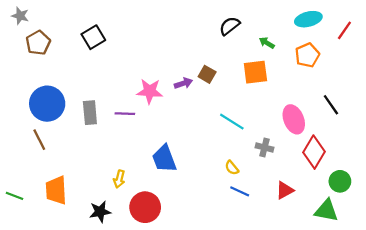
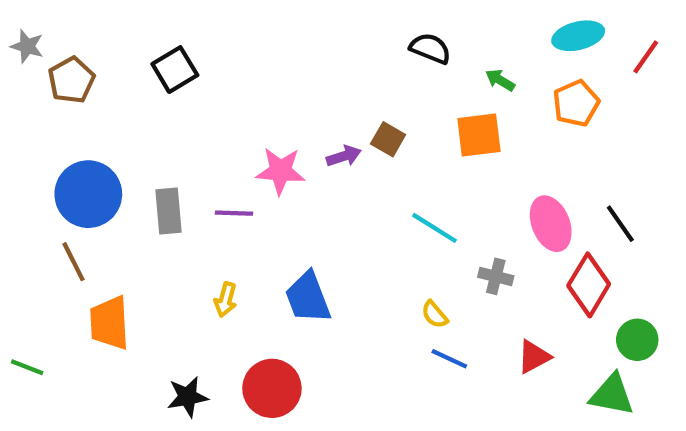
gray star: (20, 16) -> (27, 46), moved
black semicircle: (230, 26) -> (430, 48), turned 60
black line: (331, 105) -> (620, 224), moved
yellow arrow: (119, 179) -> (226, 300), moved
orange trapezoid: (56, 190) -> (109, 323), moved

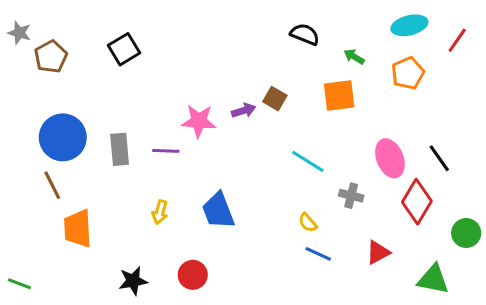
green circle: (637, 340) -> (466, 233), moved
green line: (27, 367) -> (19, 284), moved
red circle: (272, 388) -> (193, 275), size x0.7

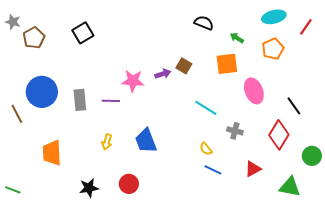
pink ellipse: (390, 158) -> (254, 91), moved
brown line: (52, 185) -> (17, 114), moved

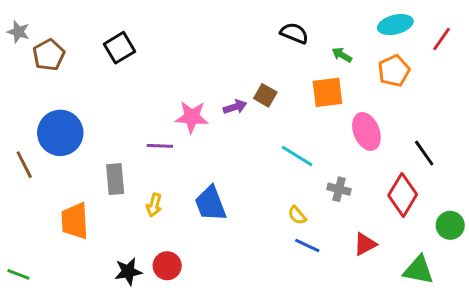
gray rectangle: (80, 100) -> (115, 179), moved
red circle: (129, 184) -> (167, 266), moved

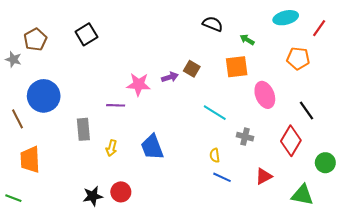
gray star: (18, 32) -> (13, 59), moved
orange pentagon: (394, 71) -> (298, 58), moved, turned 30
yellow semicircle: (297, 215) -> (215, 155), turned 32
orange trapezoid: (75, 221) -> (30, 160), moved

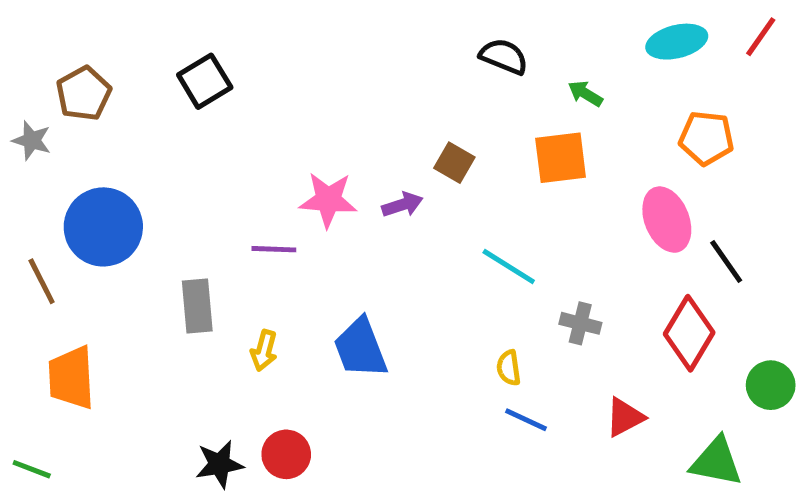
red line: (319, 28) -> (761, 37), moved
purple arrow: (170, 77) -> (402, 205), moved
pink ellipse: (265, 95) -> (667, 220), moved

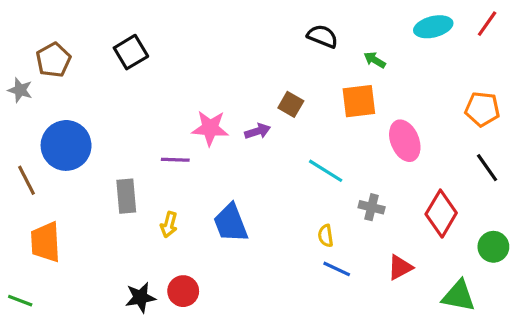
orange pentagon: (706, 138) -> (482, 109), moved
pink ellipse: (667, 220) -> (405, 141), moved
black line: (726, 262) -> (487, 168), moved

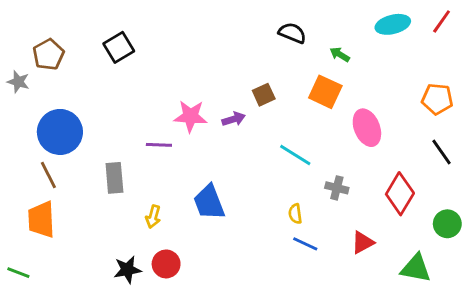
orange square: (359, 101) -> (325, 92), turned 32
brown square: (291, 104) -> (264, 95), turned 35
brown line: (26, 180) -> (48, 175), moved
yellow arrow: (169, 225) -> (153, 217), moved

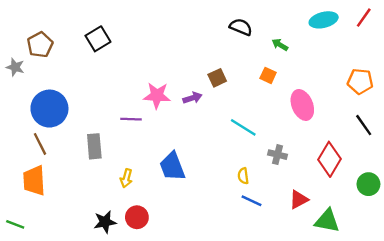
orange square: (325, 92) -> (268, 75), size x0.6
green triangle: (416, 268) -> (327, 221), moved

